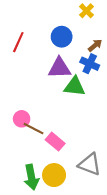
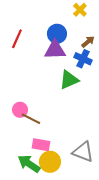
purple triangle: (59, 68) -> (55, 50), moved
green triangle: (75, 86) -> (69, 80), turned -30
pink rectangle: (55, 142) -> (41, 145), moved, turned -30
green arrow: (31, 177) -> (29, 164), turned 135

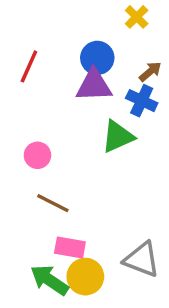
pink circle: (20, 110) -> (37, 155), moved

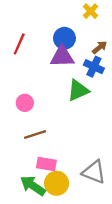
brown line: (53, 203) -> (35, 135), turned -45

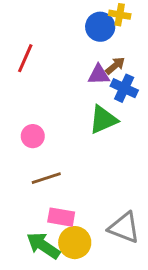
yellow cross: (91, 11) -> (120, 15), turned -35
blue circle: (64, 38) -> (100, 27), moved
brown arrow: (100, 47) -> (115, 66), moved
purple triangle: (62, 56) -> (99, 75), moved, size x0.7

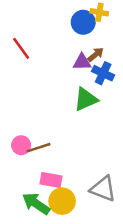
red line: (25, 58) -> (21, 48), turned -60
pink circle: (33, 136) -> (21, 145), moved

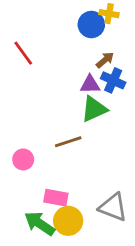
purple triangle: (82, 62) -> (90, 84), moved
brown line: (38, 148) -> (68, 142), moved

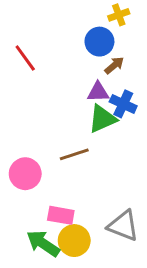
yellow cross: (109, 14) -> (119, 15), turned -30
blue circle: (91, 25) -> (99, 42), moved
blue cross: (113, 80) -> (123, 104), moved
pink circle: (23, 159) -> (25, 174), size x1.4

